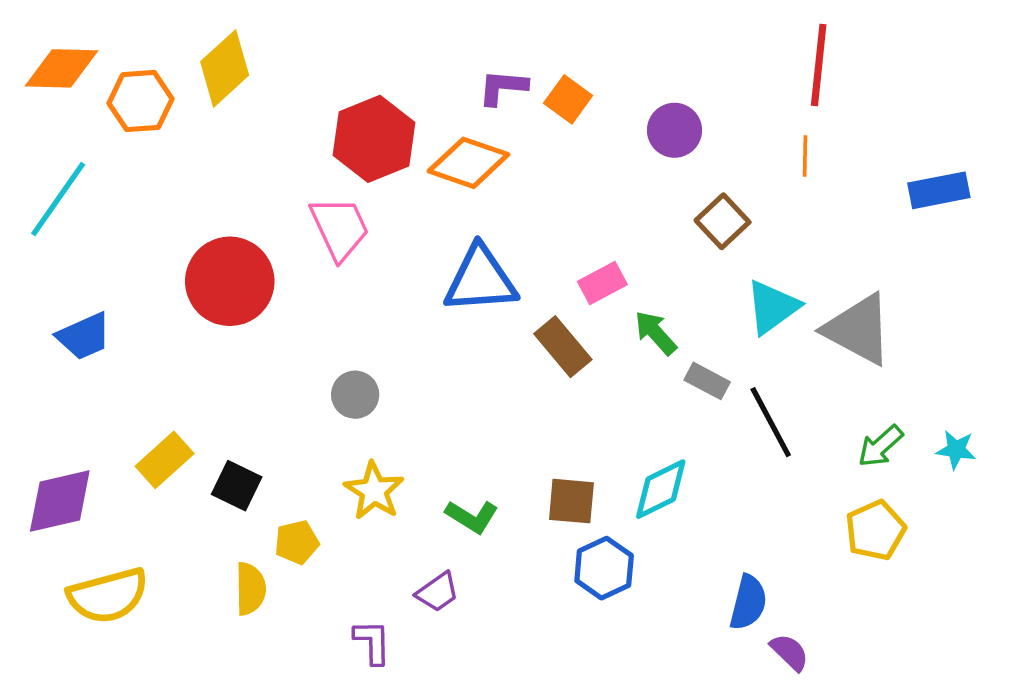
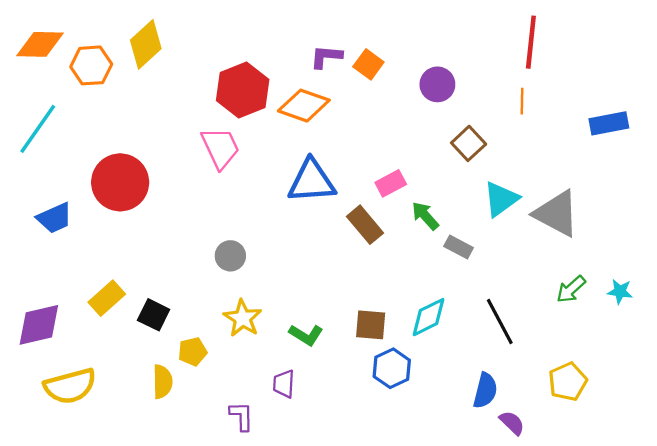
red circle: (230, 281) -> (120, 182), moved
black line: (771, 422) -> (500, 322), moved
yellow pentagon: (875, 530) -> (568, 382), moved
purple trapezoid: (438, 592) -> (284, 384), turned 128

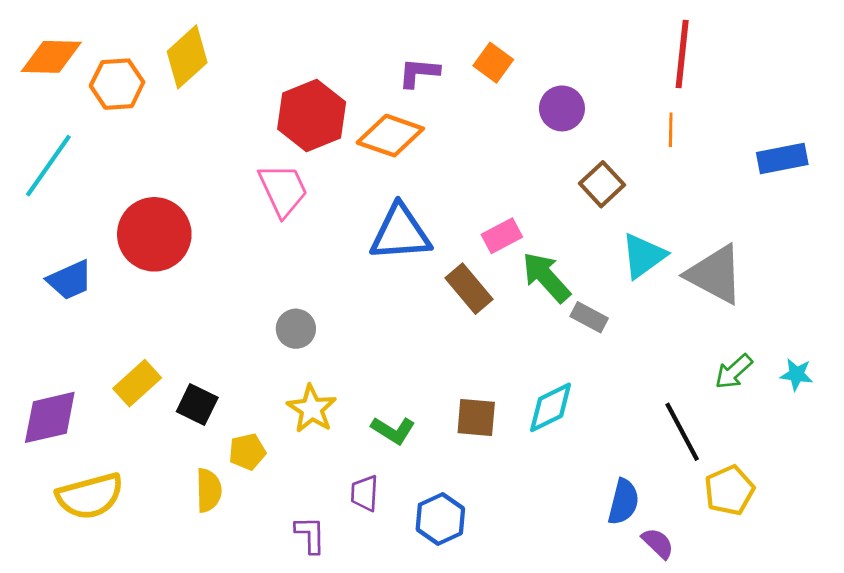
orange square: (368, 64) -> (493, 63), moved
green arrow: (425, 216) -> (546, 277), size x1.4
black line: (500, 322) -> (682, 432), moved
blue hexagon: (392, 368) -> (440, 519), moved

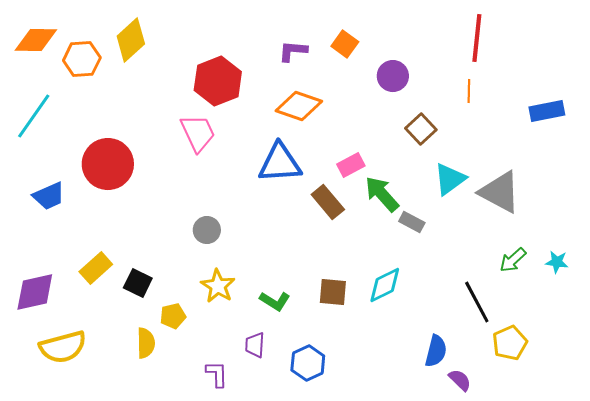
orange diamond: (390, 136) -> (299, 106), moved

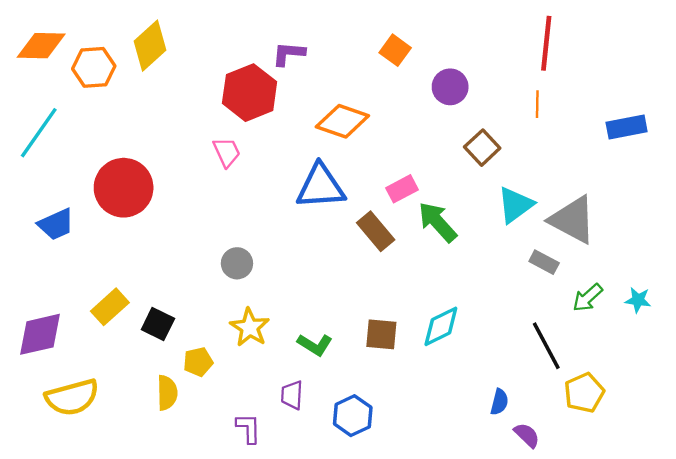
purple L-shape: (293, 51) -> (289, 54), moved
pink trapezoid: (198, 133) -> (227, 152), size x0.7
gray rectangle: (412, 222) -> (544, 262), moved
blue semicircle: (436, 351) -> (499, 402), size x0.7

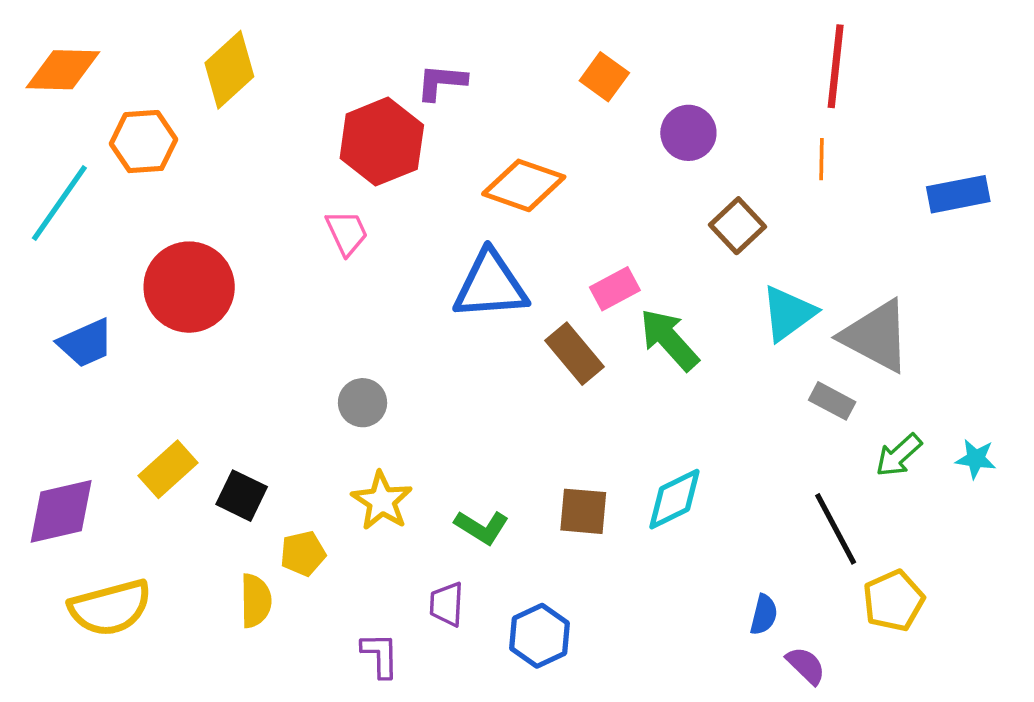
orange hexagon: (94, 67) -> (144, 142), moved

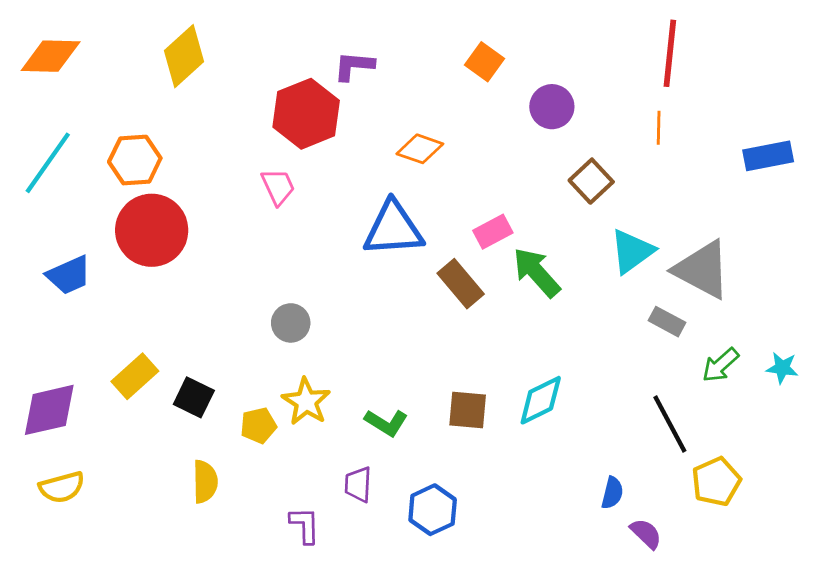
orange hexagon: (144, 142) -> (135, 160), moved
orange diamond: (524, 185) -> (420, 149), size x0.7
yellow pentagon: (303, 553) -> (258, 425), moved
yellow semicircle: (110, 608) -> (62, 487), moved, size x0.7

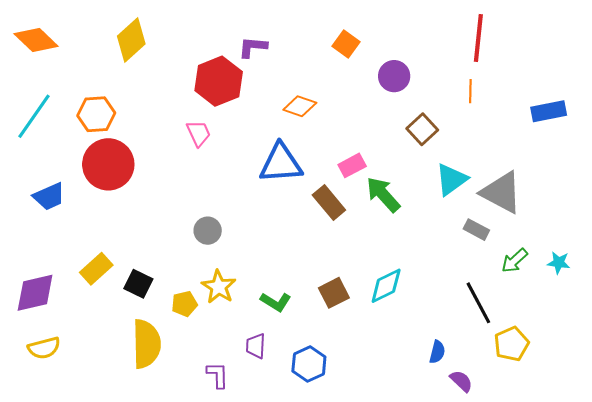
orange diamond: (51, 56) -> (36, 40), turned 42
brown square: (468, 410) -> (334, 293), turned -32
yellow semicircle: (205, 482) -> (146, 344), size x1.6

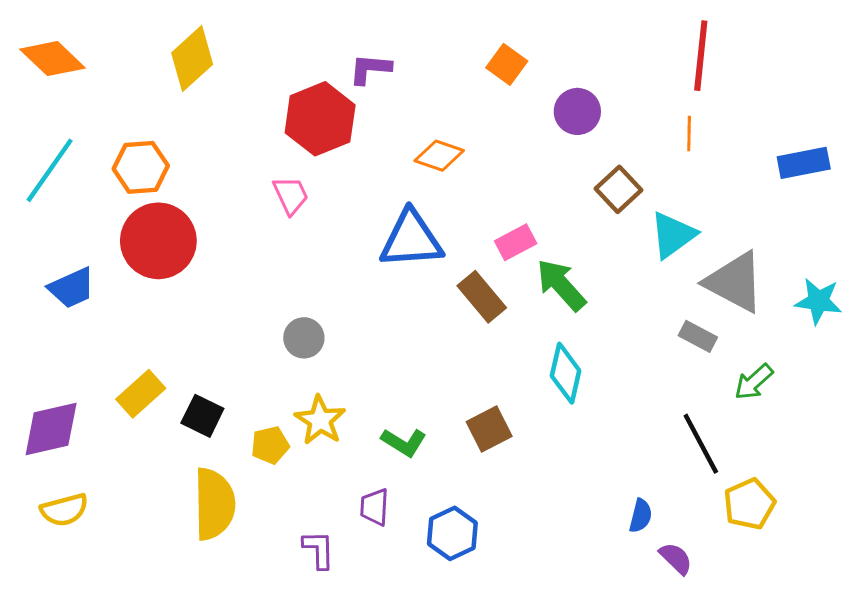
cyan triangle: (451, 179) -> (673, 235), moved
cyan star: (559, 263) -> (818, 301), moved, size x1.4
cyan diamond: (386, 286) -> (566, 373), moved, turned -51

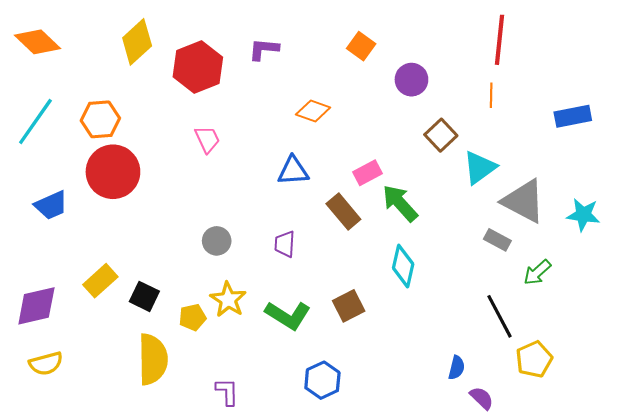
red hexagon: (320, 119) -> (198, 67), moved
blue triangle: (411, 239) -> (293, 171), size x0.7
green L-shape: (404, 442) -> (288, 315), size x1.4
purple trapezoid: (374, 507) -> (285, 244), moved

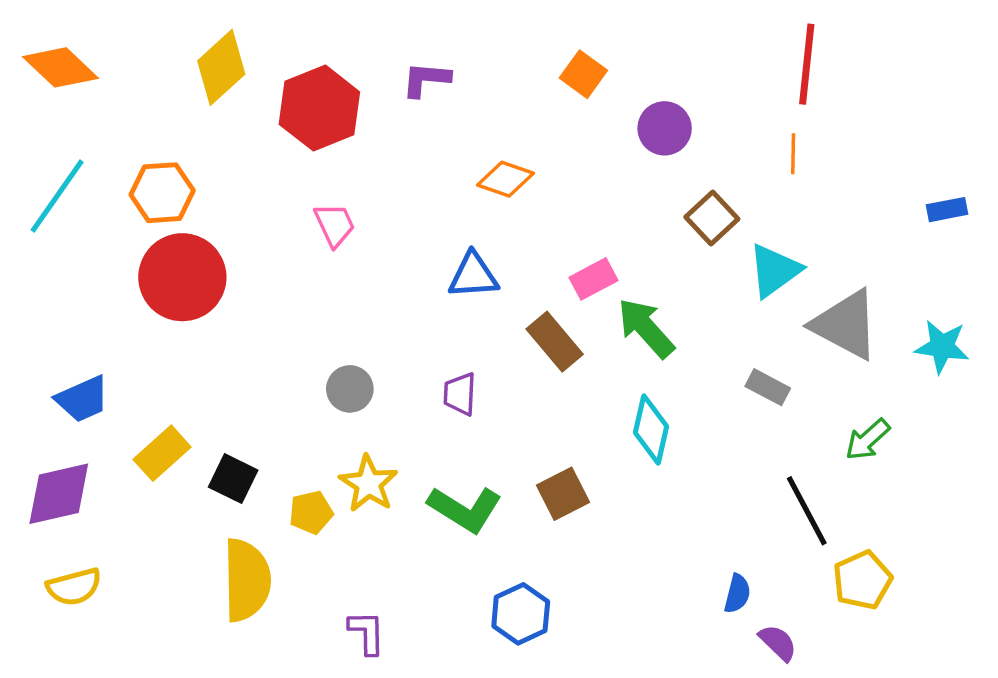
blue rectangle: (573, 116) -> (947, 210), moved, size x0.7
blue trapezoid: (51, 205) -> (83, 399), moved
gray rectangle: (497, 240) -> (768, 387), moved

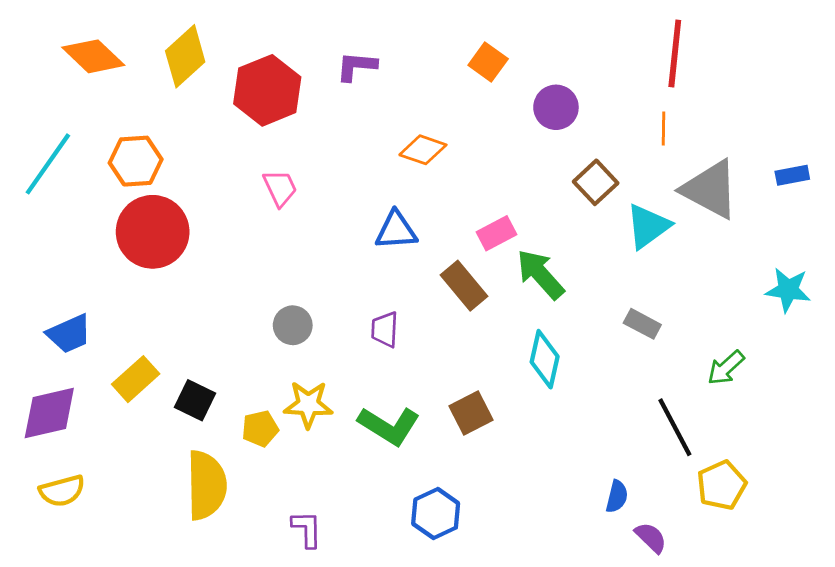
orange diamond: (61, 67) -> (93, 56), moved
gray triangle: (846, 325) -> (710, 189), moved
yellow star: (368, 484) -> (308, 405), turned -30

